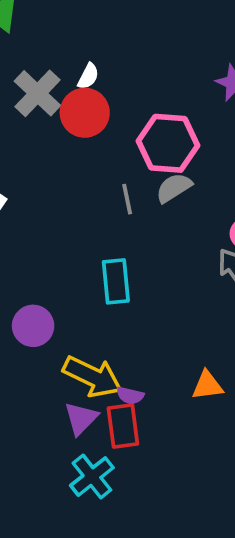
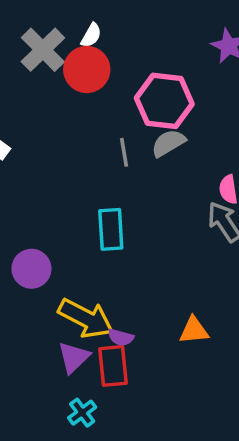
cyan cross: (92, 477) -> (82, 413), size x0.7

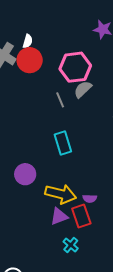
purple semicircle: (121, 337) -> (90, 199), moved
purple triangle: (74, 357) -> (59, 216), turned 36

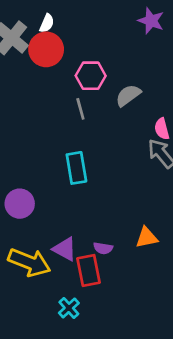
pink hexagon: (75, 67) -> (91, 76), moved, size x0.7
gray semicircle: (83, 89) -> (128, 95), moved
yellow arrow: (61, 194) -> (29, 262), moved
purple triangle: (59, 216) -> (65, 249), moved, turned 42

